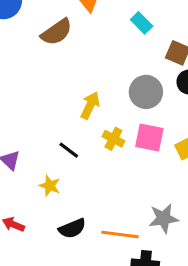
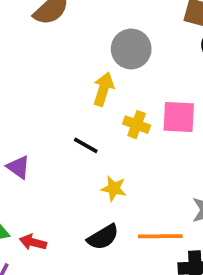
gray circle: (146, 92) -> (131, 49), moved
yellow star: (50, 186) -> (114, 189), moved

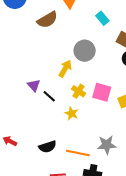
purple triangle: (18, 167) -> (34, 85), moved
yellow star: (114, 189) -> (72, 113), moved

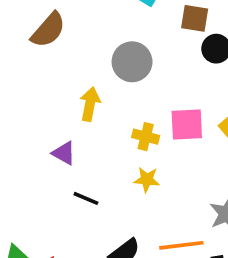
yellow arrow: (65, 69) -> (90, 104), moved
black line: (49, 96) -> (86, 198), moved

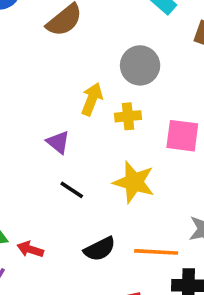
yellow cross: (146, 137) -> (128, 116), moved, turned -30
yellow star: (147, 180) -> (134, 182), size x1.6

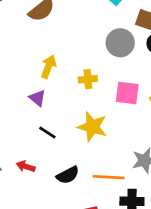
gray circle: (140, 65) -> (120, 43), moved
yellow arrow: (92, 99) -> (49, 67), moved
red arrow: (30, 249) -> (26, 166), moved

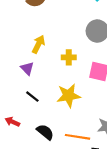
yellow star: (92, 127) -> (69, 95), turned -30
black semicircle: (68, 175) -> (45, 132), turned -120

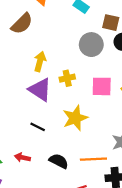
yellow arrow: (38, 44) -> (40, 61), moved
purple triangle: (27, 68) -> (40, 90), moved, size x1.6

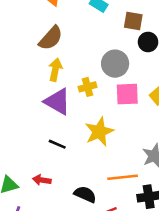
brown semicircle: (22, 24) -> (51, 38), moved
gray circle: (91, 45) -> (115, 64), moved
black semicircle: (59, 161) -> (85, 194), moved

